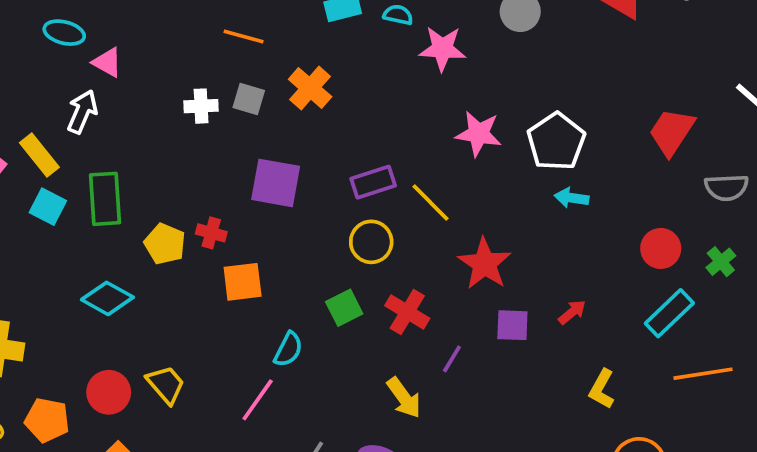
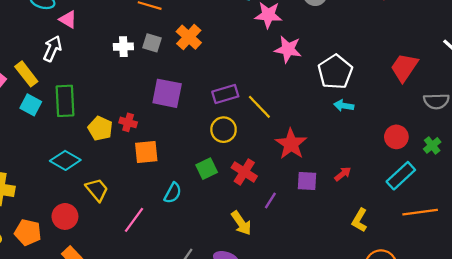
pink star: (479, 134) -> (288, 49), moved
yellow trapezoid: (166, 384) -> (97, 190), moved
pink line: (258, 400) -> (134, 220), moved

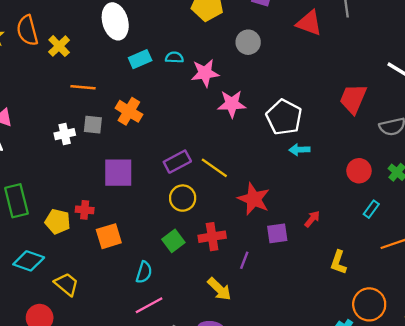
red cross: (244, 172) -> (212, 237), turned -30
cyan rectangle: (401, 176) -> (371, 209), size x0.6
pink line: (134, 220) -> (149, 305), moved, turned 36

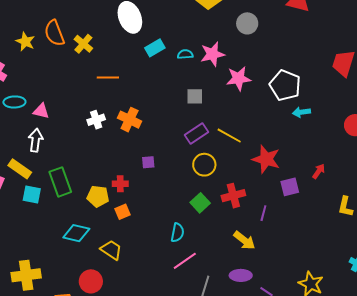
cyan semicircle: (174, 57) -> (185, 54), moved
orange cross: (129, 111) -> (130, 120), moved
gray square: (93, 125) -> (195, 96), moved
purple square: (118, 173) -> (148, 162), moved, size x0.5
orange square: (109, 236) -> (123, 212), moved, size x0.7

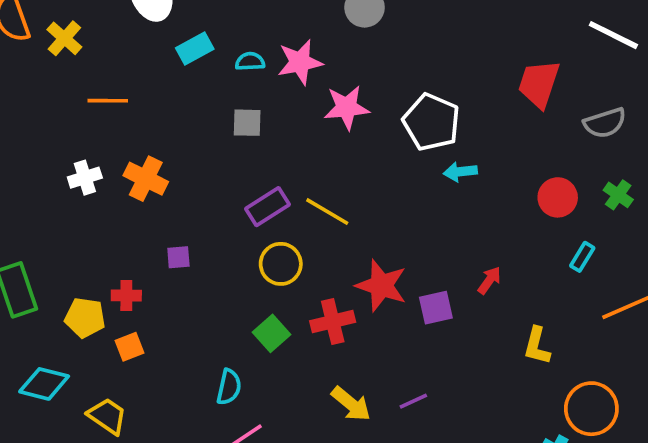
gray square: (195, 96) -> (247, 123), moved
red star: (266, 159) -> (381, 285), moved
purple line: (263, 213) -> (413, 401), moved, turned 49

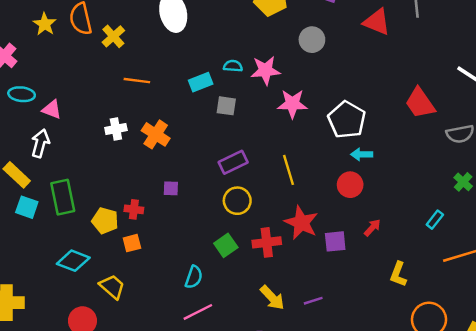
cyan rectangle: (195, 49) -> (201, 82), moved
red trapezoid: (539, 84) -> (420, 103), turned -60
red circle: (558, 197) -> (350, 185), moved
yellow line: (327, 212) -> (289, 170), moved, turned 36

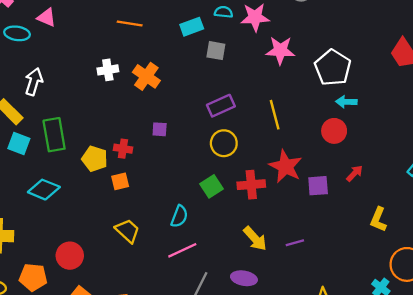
pink triangle: (52, 109) -> (47, 17), moved
cyan diamond: (73, 261) -> (44, 190), moved
yellow trapezoid: (112, 287) -> (128, 231), moved

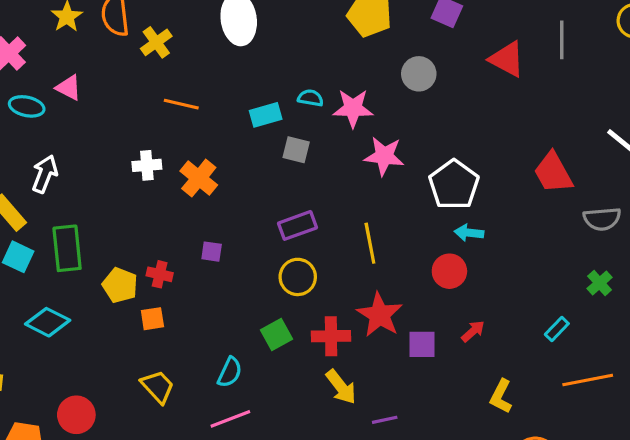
yellow arrow: (255, 239) -> (341, 387), moved

